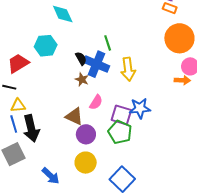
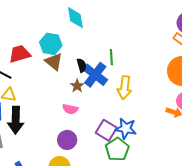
pink semicircle: (96, 102) -> (70, 109), moved, turned 56
brown triangle: (74, 116) -> (54, 62), moved
green pentagon: (120, 132) -> (117, 149), moved

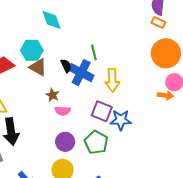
brown star: (77, 86) -> (52, 95), moved
purple square: (106, 130) -> (102, 111), moved
green pentagon: (117, 149) -> (96, 142), moved

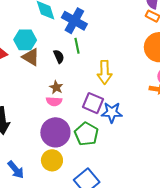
green line: (94, 52) -> (77, 46), moved
blue cross: (81, 73) -> (74, 21), moved
brown star: (52, 95) -> (56, 87), moved
purple circle: (65, 142) -> (55, 132), size x1.5

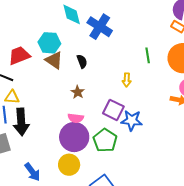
green line: (77, 46) -> (148, 55), moved
yellow arrow: (105, 72) -> (127, 80), size x0.6
pink semicircle: (54, 101) -> (76, 118), moved

